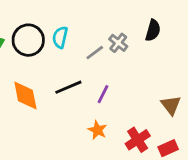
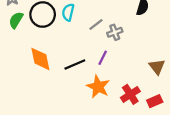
gray cross: (118, 43) -> (115, 32), moved, turned 32
black line: (68, 87) -> (75, 64), moved
orange star: (97, 130) -> (98, 87), size x1.5

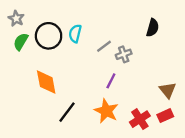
black line: (75, 64) -> (67, 112), moved, turned -30
red rectangle: (155, 101) -> (165, 116), moved

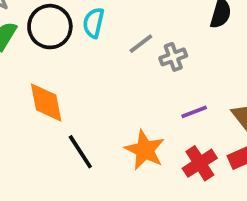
purple line: (111, 81) -> (194, 112), moved, turned 42
black line: (67, 112) -> (80, 152), turned -70

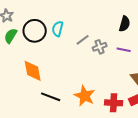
purple line: (194, 112) -> (124, 50), moved, turned 32
black line: (80, 152) -> (51, 97), turned -36
red cross: (200, 163) -> (114, 103), turned 36

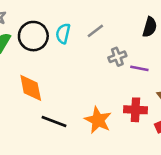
gray line: (83, 40) -> (95, 31), moved
purple line: (124, 50) -> (139, 68), moved
red cross: (114, 103) -> (135, 110), moved

